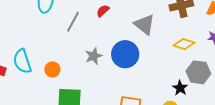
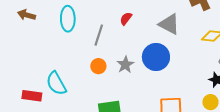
orange circle: (52, 69) -> (98, 66), moved

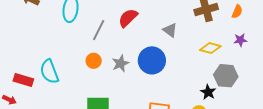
red semicircle: (126, 19) -> (128, 18), size x1.5
gray triangle: (169, 24) -> (170, 30), size x0.7

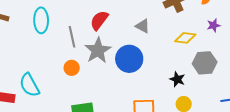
gray line: (99, 30) -> (72, 37), turned -30
gray star: (120, 63) -> (98, 50), moved, size x1.5
black star: (208, 92) -> (177, 79), moved

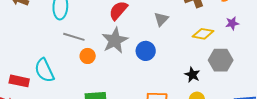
gray triangle: (143, 26) -> (161, 19), turned 42
gray line: (72, 37) -> (74, 37), moved, turned -65
blue circle: (129, 59) -> (146, 51), size x0.7

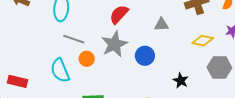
gray triangle: (161, 19) -> (162, 25), turned 42
cyan semicircle: (44, 70) -> (60, 70), moved
black star: (192, 75) -> (181, 81), moved

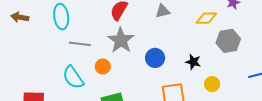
blue circle: (145, 56) -> (155, 58), moved
orange circle: (87, 59) -> (103, 67), moved

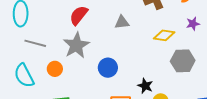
black star: (193, 62) -> (145, 86), moved

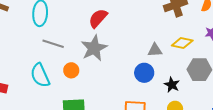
gray triangle: (122, 22) -> (155, 50), moved
blue circle: (108, 68) -> (144, 73), moved
black star: (145, 86) -> (172, 85), moved

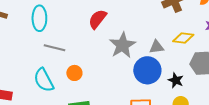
gray star: (94, 48) -> (122, 45), moved
blue circle: (144, 73) -> (147, 70), size x1.4

